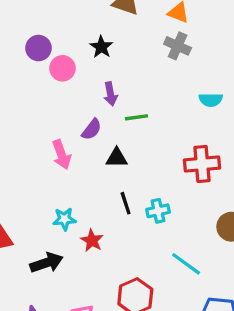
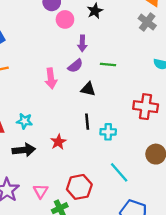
purple arrow: (110, 94) -> (82, 43), moved
cyan star: (64, 219) -> (24, 121), moved

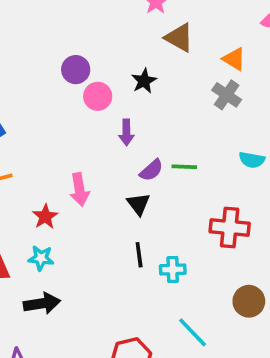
green line: (108, 64) -> (184, 167), moved
purple semicircle: (75, 66) -> (151, 170), moved
black triangle: (88, 89) -> (138, 204), turned 42
red star: (58, 142) -> (45, 217), moved

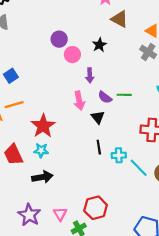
purple semicircle: (151, 170) -> (105, 97), turned 80
pink arrow: (79, 190) -> (79, 101), moved
red star: (45, 217) -> (43, 126), size x1.6
cyan line: (193, 332) -> (139, 168), moved

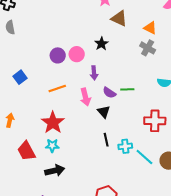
purple circle: (59, 39) -> (58, 55), moved
orange line: (14, 105) -> (57, 88), moved

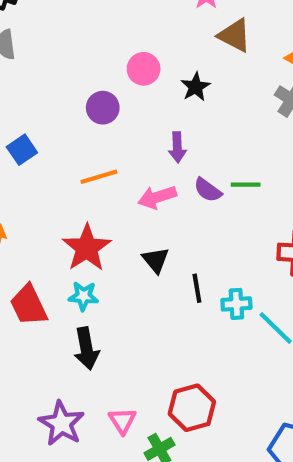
pink circle: (77, 54) -> (144, 69), moved
pink arrow: (85, 97) -> (157, 197), turned 84
black triangle: (104, 112) -> (156, 260), moved
black arrow: (55, 171) -> (86, 349), turned 90

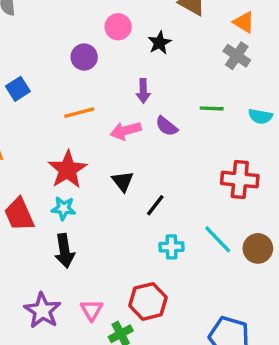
green line: (246, 185) -> (212, 108), moved
black line: (197, 288) -> (155, 205), turned 45
cyan cross: (236, 304) -> (172, 247), moved

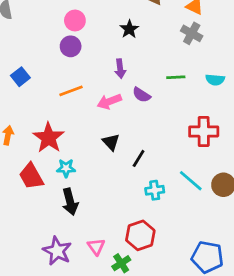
pink circle: (118, 27) -> (75, 20), moved
red star: (67, 170) -> (49, 138), moved

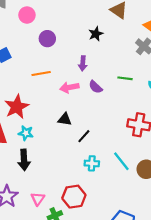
pink circle: (75, 20) -> (27, 15), moved
black triangle: (111, 142) -> (65, 119), turned -48

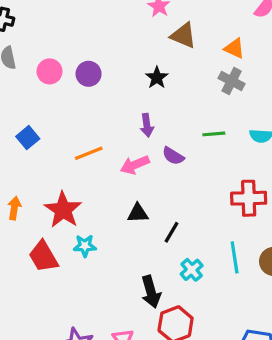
purple circle: (47, 39) -> (89, 74), moved
black arrow: (24, 160) -> (151, 292), moved
cyan line: (121, 161) -> (235, 257), turned 42
cyan cross: (92, 163) -> (192, 270), turned -32

